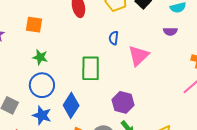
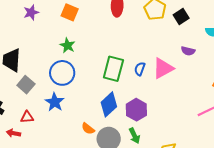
purple semicircle: (170, 31) -> (188, 51), moved
blue semicircle: (114, 38) -> (140, 69), moved
blue diamond: (71, 105) -> (109, 104), moved

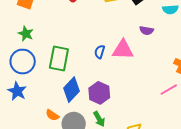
pink triangle: (163, 68) -> (123, 50), turned 35
green rectangle: (113, 69) -> (59, 58), moved

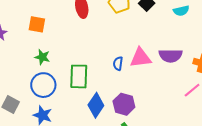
purple semicircle: (147, 31) -> (171, 56), moved, size x1.6

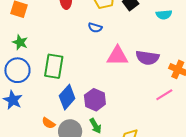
blue semicircle: (118, 64) -> (95, 28), moved, turned -88

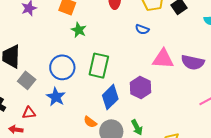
green star: (20, 42) -> (79, 30), moved
purple hexagon: (95, 100) -> (141, 88), moved

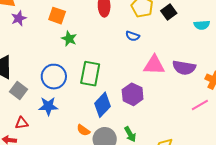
blue star: (56, 97) -> (48, 106), turned -30

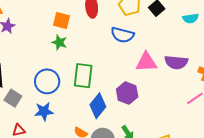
orange square: (57, 16) -> (62, 20), moved
blue semicircle: (133, 36) -> (122, 35), size x1.6

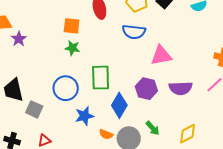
purple semicircle: (176, 62) -> (181, 88), moved
blue star: (44, 111) -> (84, 116), moved

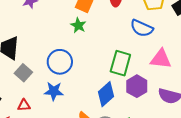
green rectangle: (101, 78) -> (120, 63), moved
blue star: (84, 116) -> (54, 91), moved

